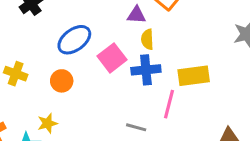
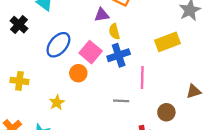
yellow rectangle: (194, 76) -> (167, 42), moved
orange circle: (62, 81) -> (78, 73), moved
yellow star: (47, 123) -> (57, 103), moved

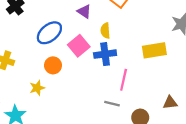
purple triangle: (102, 15) -> (84, 11), moved, turned 32
orange circle: (78, 73) -> (53, 65), moved
gray line: (121, 101) -> (112, 104), moved

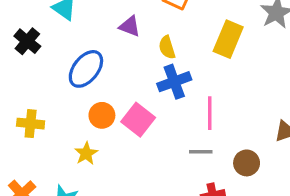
pink square: (79, 46) -> (138, 120), moved
yellow rectangle: (154, 50) -> (228, 39), moved, turned -45

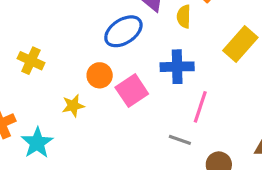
yellow semicircle: (167, 47) -> (184, 16), moved
blue ellipse: (86, 69) -> (123, 31), moved

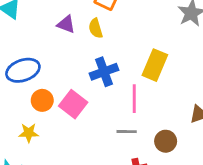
blue ellipse: (123, 31) -> (23, 70), moved, turned 32
yellow rectangle: (240, 44) -> (155, 65), moved
yellow star: (73, 106) -> (29, 133), turned 30

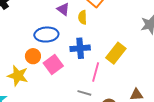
blue ellipse: (23, 70) -> (46, 35), moved
yellow star: (29, 133) -> (18, 76), size x1.5

